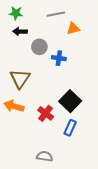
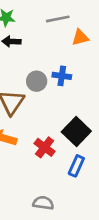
gray circle: (39, 47) -> (37, 81), moved

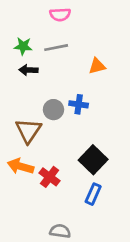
gray line: (58, 19) -> (56, 48), moved
red cross: (45, 147) -> (50, 177), moved

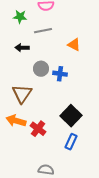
green star: (23, 46) -> (20, 17), moved
orange triangle: (97, 66) -> (74, 45), turned 40
gray circle: (53, 110) -> (41, 69), moved

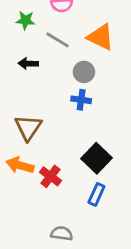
gray line: (43, 31) -> (57, 40), turned 42
orange triangle: (74, 45) -> (101, 37), moved, size x1.5
gray circle: (41, 69) -> (84, 72), moved

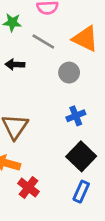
blue cross: (81, 100) -> (76, 116), moved, turned -30
red cross: (51, 176) -> (28, 187), moved

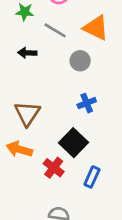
black square: (81, 156) -> (73, 143), moved
red cross: (28, 187) -> (54, 168), moved

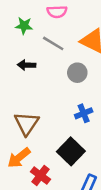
orange arrow: (19, 149) -> (19, 158), turned -55
red cross: (54, 168) -> (40, 176), moved

